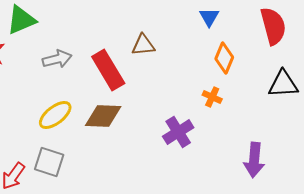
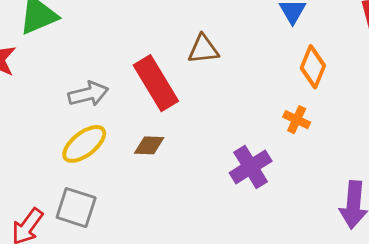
gray arrow: (57, 59) -> (88, 94), moved
brown diamond: (103, 116) -> (149, 145), size x0.6

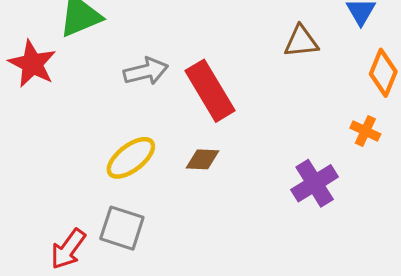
brown triangle: (203, 49) -> (301, 41), moved
gray arrow: (88, 94) -> (146, 71), moved

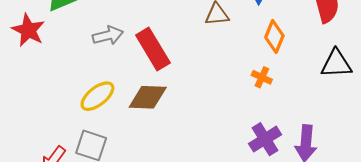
brown diamond: (203, 159) -> (148, 97), size x1.6
purple cross: (315, 183) -> (265, 139), moved

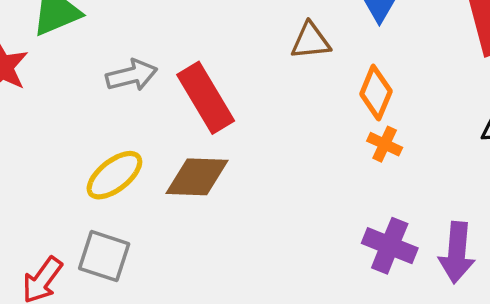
orange diamond: (274, 36) -> (376, 93), moved
purple cross: (265, 139) -> (390, 246), turned -36

